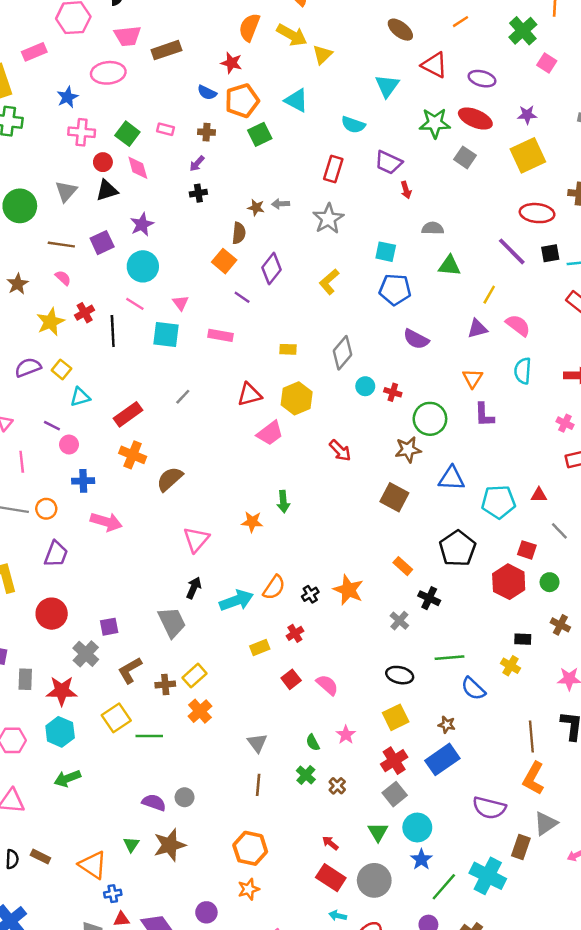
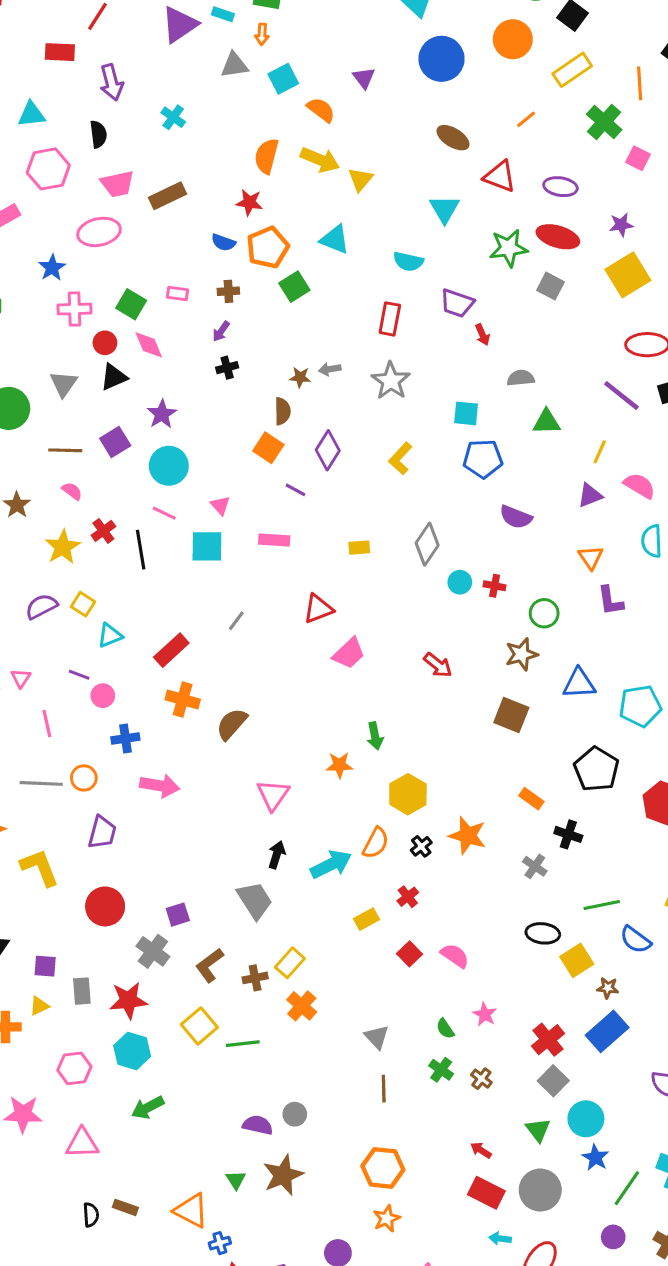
yellow hexagon: (297, 398) -> (408, 794), moved
green circle: (430, 419) -> (544, 613), size x0.7
yellow square: (396, 717) -> (577, 960), moved

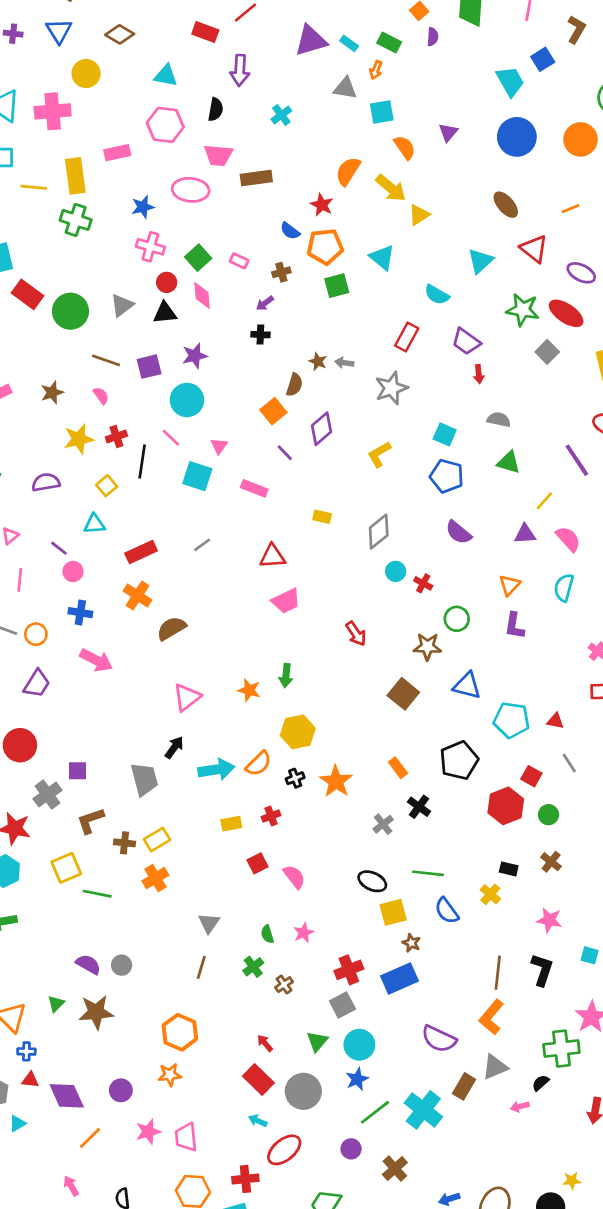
brown cross: (228, 291) -> (281, 272), turned -30
yellow square: (83, 604) -> (107, 486), moved

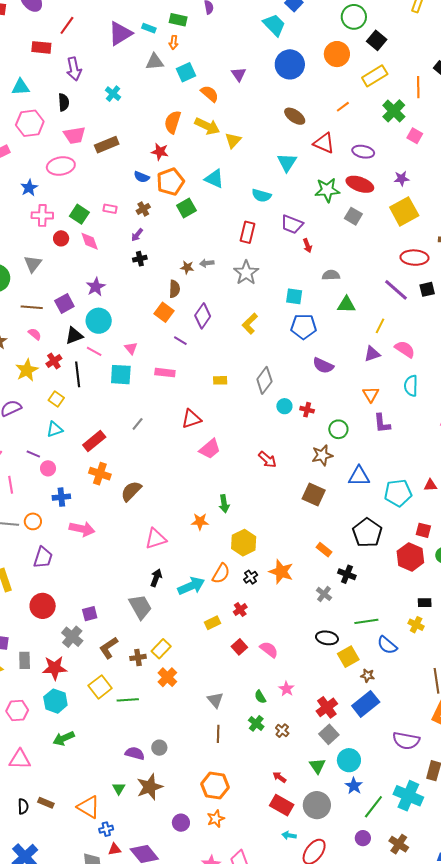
black triangle: (165, 313) -> (74, 336), moved
pink triangle: (187, 697) -> (156, 539), turned 35
purple circle: (121, 1090) -> (181, 823), moved

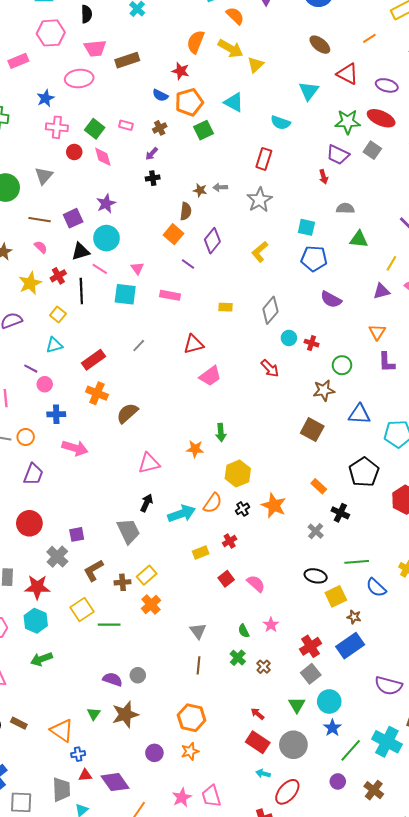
purple trapezoid: (292, 224) -> (338, 155), moved
red arrow: (267, 459) -> (270, 368), moved

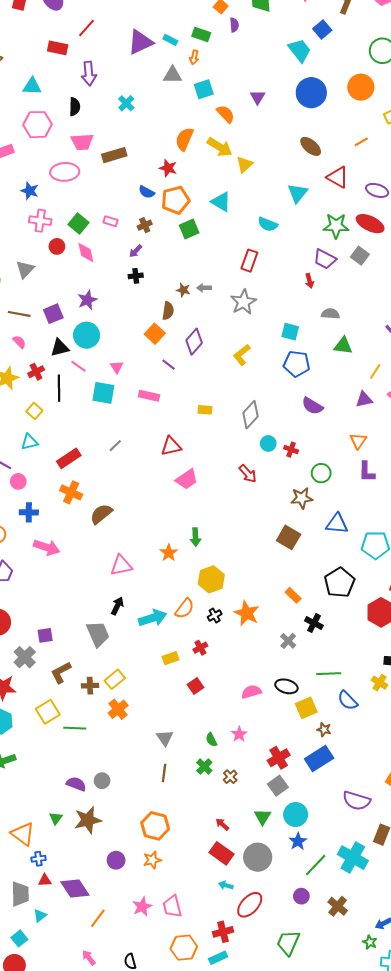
blue star: (45, 98) -> (30, 191), turned -30
orange star: (195, 449) -> (169, 553), turned 30
pink semicircle: (256, 584) -> (251, 692), moved, turned -60

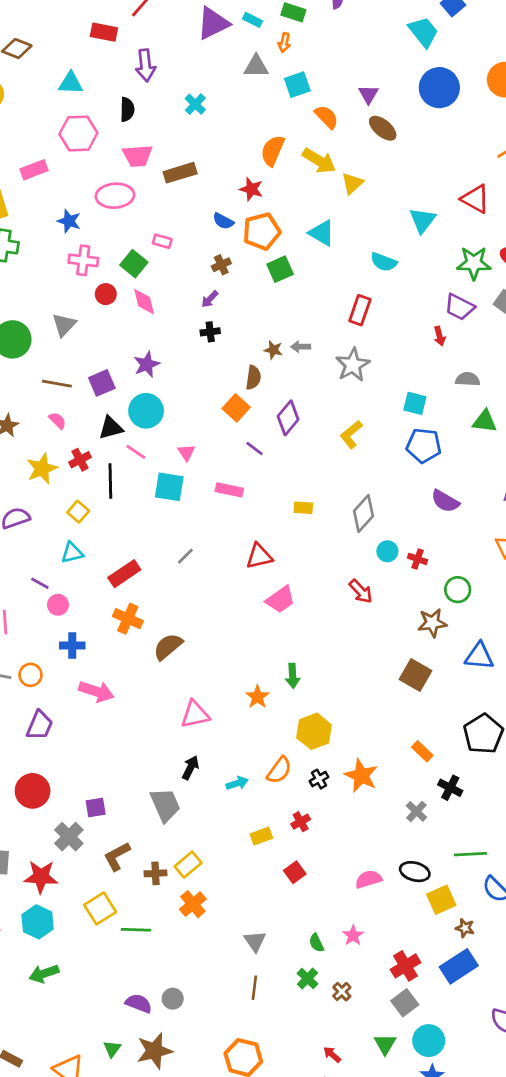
brown ellipse: (311, 146) -> (383, 128), moved
pink rectangle: (111, 221) -> (162, 241), moved
cyan arrow: (153, 618) -> (237, 783), size x0.6

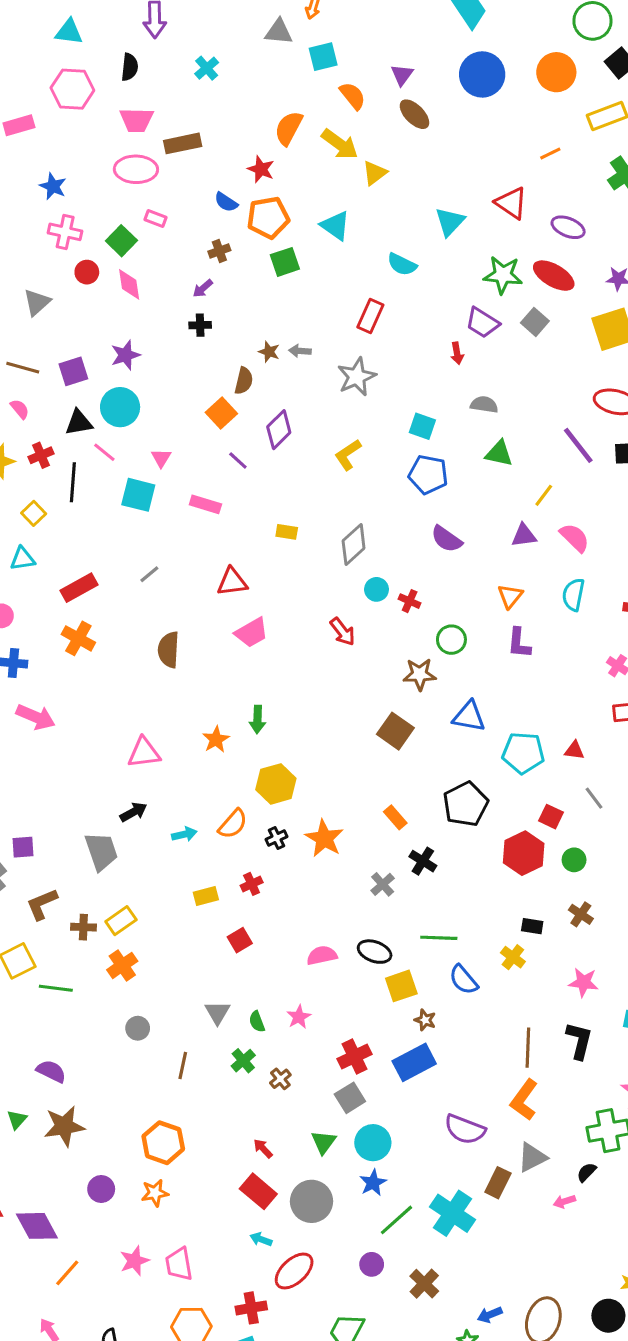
pink ellipse: (115, 196) -> (136, 169), moved
brown semicircle: (168, 647) -> (169, 650), moved, turned -52
black arrow: (190, 768) -> (133, 812), turned 30
gray triangle: (255, 941) -> (217, 1013), moved
gray circle: (173, 999) -> (138, 1028), moved

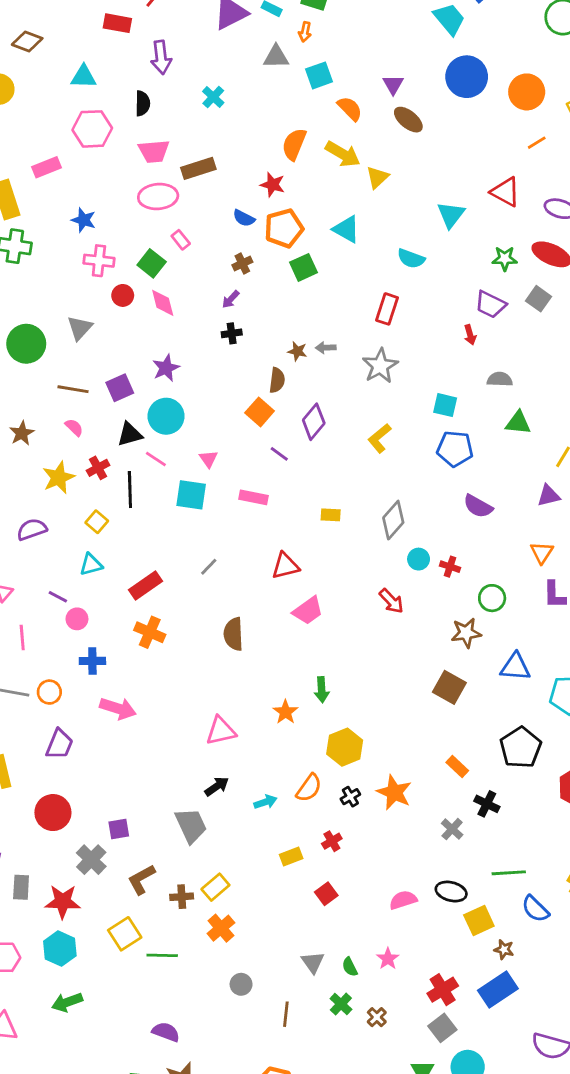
orange circle: (556, 72) -> (527, 92), moved
pink rectangle: (155, 219) -> (181, 240), turned 36
green star: (503, 275) -> (505, 259), size x0.7

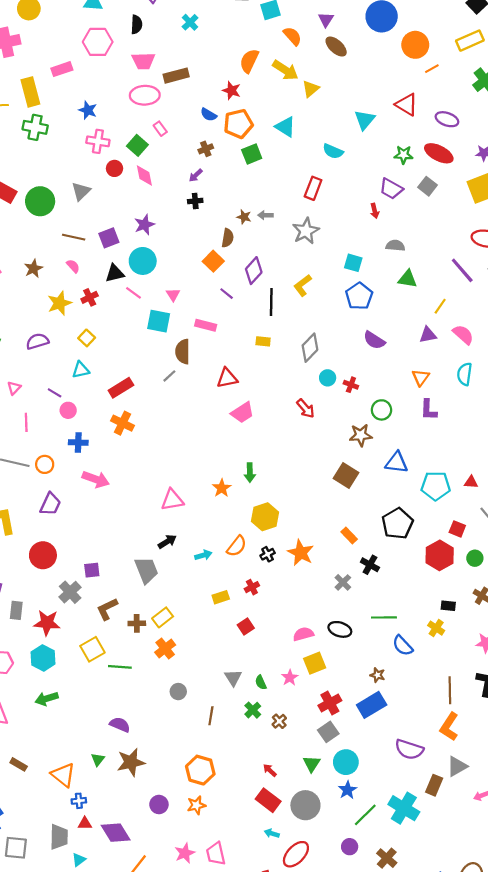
orange circle: (527, 92) -> (415, 45), moved
blue pentagon: (455, 449) -> (359, 296), turned 30
black line: (130, 490) -> (271, 302), moved
brown semicircle: (233, 634) -> (183, 352), moved
yellow square: (479, 920) -> (315, 663), moved

